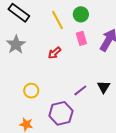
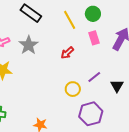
purple line: (80, 90) -> (94, 77), moved
yellow circle: (31, 91) -> (73, 89), moved
purple hexagon: (61, 113) -> (91, 114), moved

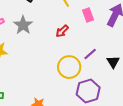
yellow circle: (73, 89) -> (69, 67), size x1.5

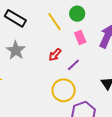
purple line: (90, 54) -> (73, 65), moved

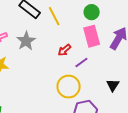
yellow line: (55, 22) -> (54, 16), moved
pink rectangle: (80, 38) -> (92, 36), size x1.5

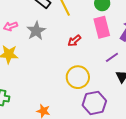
purple line: (81, 62) -> (112, 57), moved

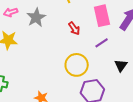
red arrow: (74, 41) -> (74, 28), turned -88
purple line: (112, 57) -> (102, 43), moved

